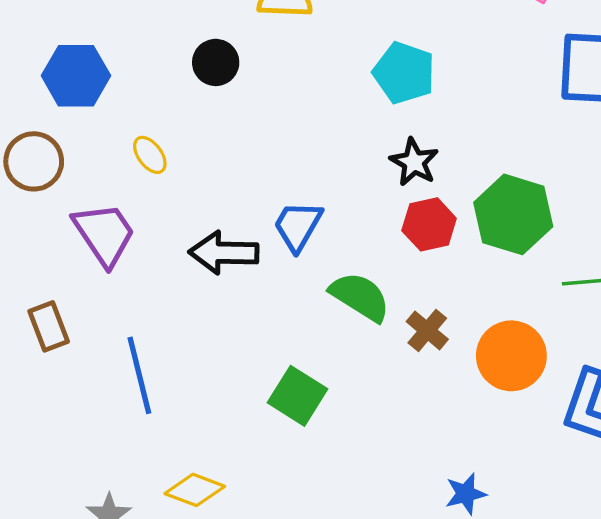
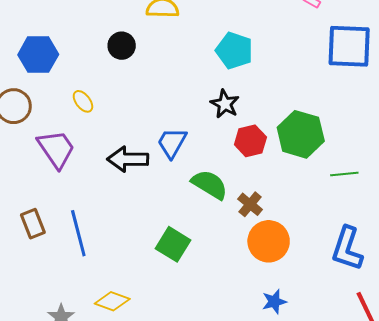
black star: (414, 162) -> (225, 104), moved
brown rectangle: (49, 326) -> (33, 224), moved
orange circle: (511, 356) -> (269, 241), moved

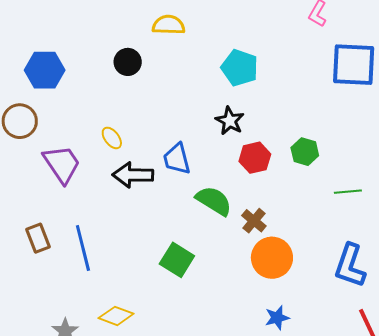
yellow ellipse: (83, 101) -> (112, 138), moved
green hexagon: (301, 134) -> (305, 152), size x0.6
blue trapezoid: (172, 143) -> (177, 159), turned -44

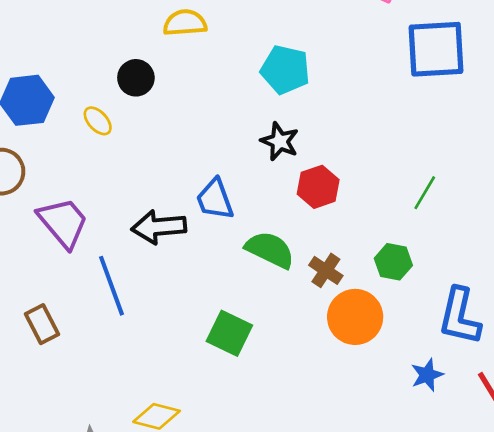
yellow ellipse: (112, 138) -> (98, 121), moved
green hexagon: (305, 152) -> (393, 262), moved
green line: (348, 192) -> (425, 193), moved, turned -48
blue line: (83, 248) -> (112, 286), moved
blue star: (277, 318) -> (427, 375), moved

